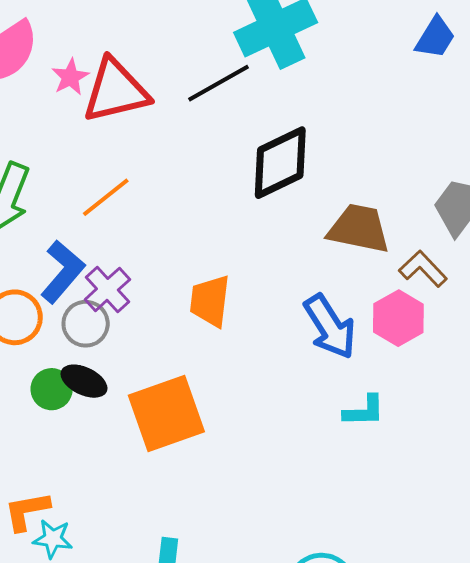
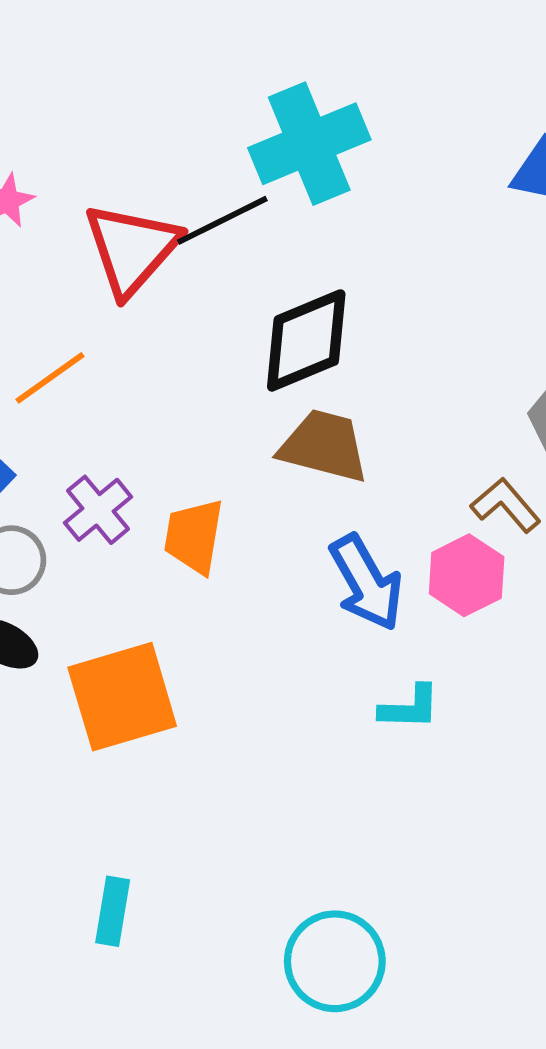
red triangle: (116, 91) -> (132, 249), moved, turned -38
brown trapezoid: (359, 229) -> (324, 446), moved
purple cross: (107, 289) -> (98, 510), moved

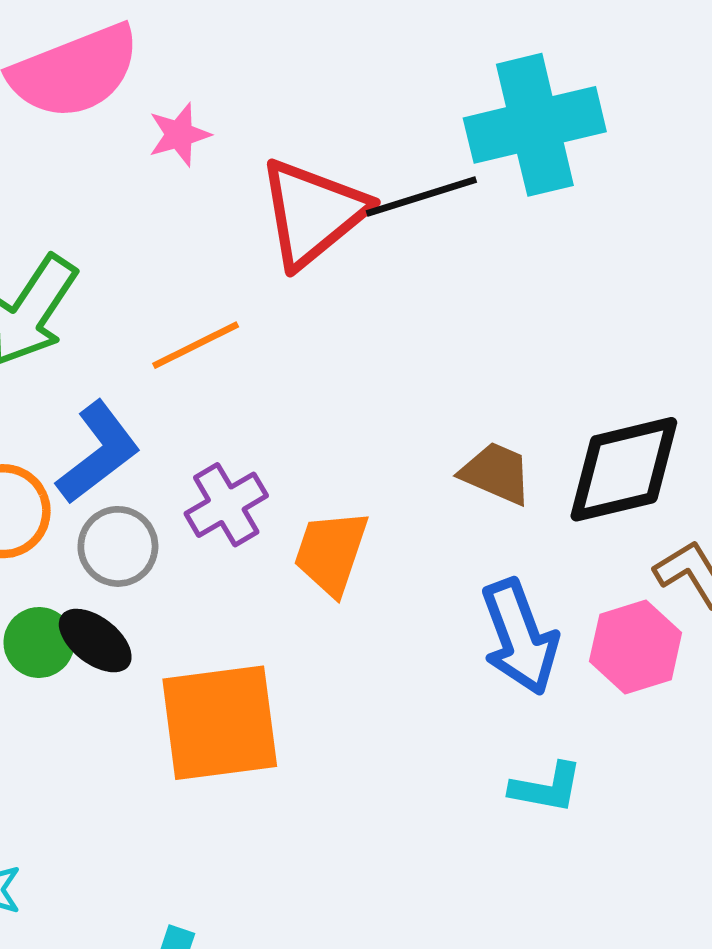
black diamond: (306, 340) -> (624, 469), moved
brown trapezoid: (324, 446) -> (496, 473), size x0.7

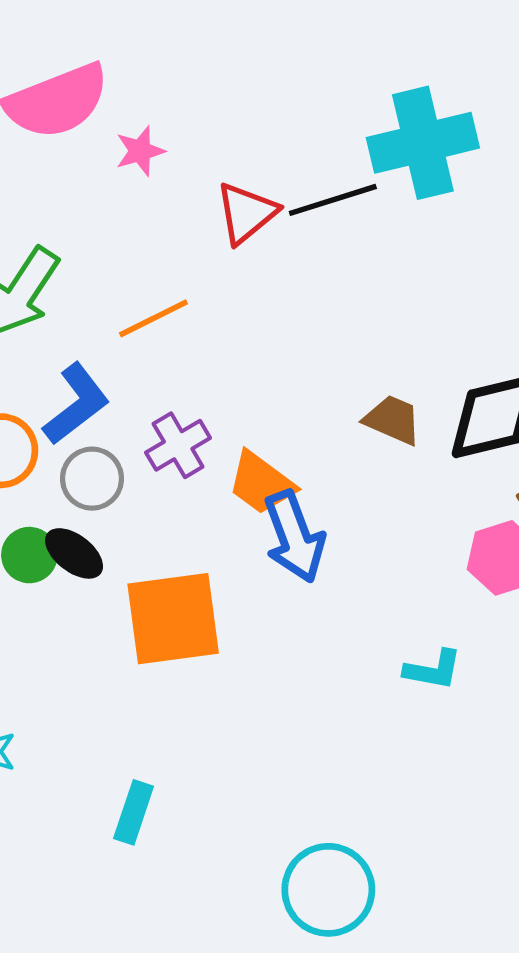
red triangle: (313, 213) -> (246, 213), size x0.7
orange trapezoid: (331, 552) -> (261, 483), turned -72
blue arrow: (520, 637) -> (294, 537), moved

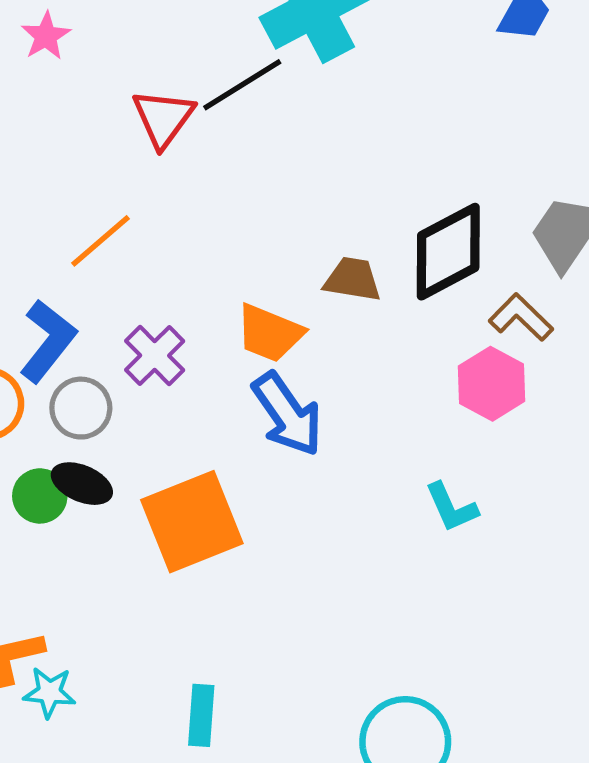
pink star: (140, 151) -> (46, 36), moved
orange trapezoid: (261, 483) -> (270, 333), moved
cyan L-shape: (433, 670) -> (451, 507), turned 70

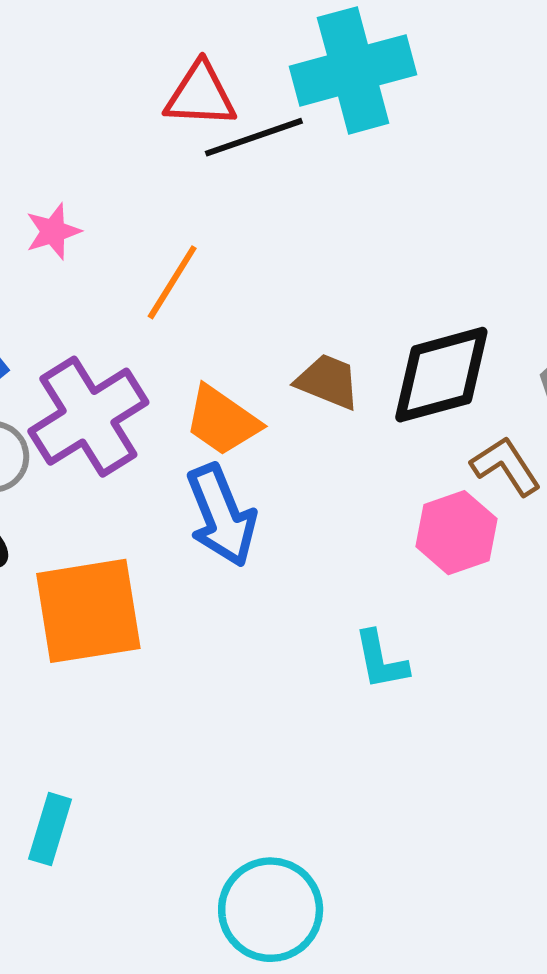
pink star: (46, 36) -> (53, 231), moved
red triangle: (163, 118) -> (200, 95), moved, turned 44
orange line: (100, 241) -> (172, 282), moved, turned -30
purple cross: (155, 356) -> (88, 417), size x1.6

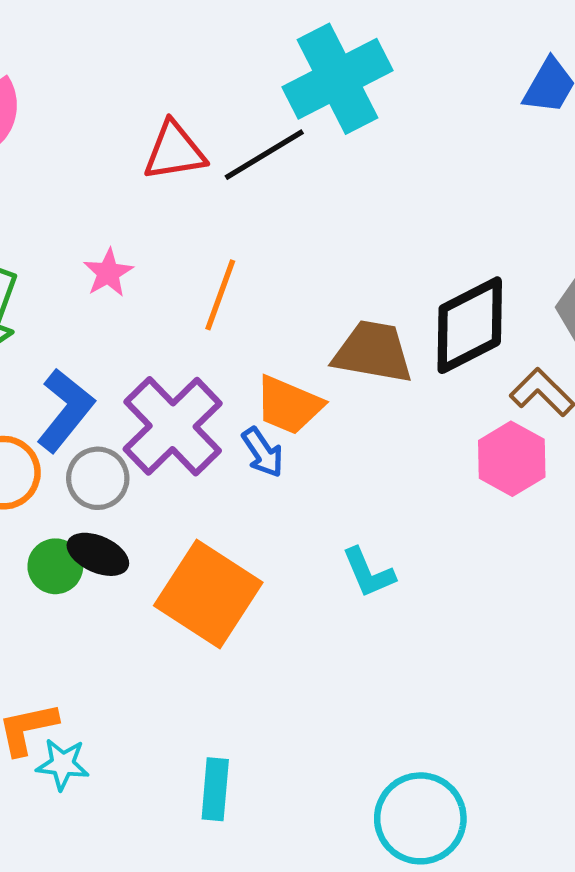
red triangle: (200, 95) -> (174, 151), moved
brown trapezoid: (328, 381) -> (373, 352), size x1.4
blue arrow: (222, 515) -> (263, 452), moved, size x0.6
orange square: (88, 611) -> (208, 594), turned -36
cyan L-shape: (381, 660) -> (368, 573), moved

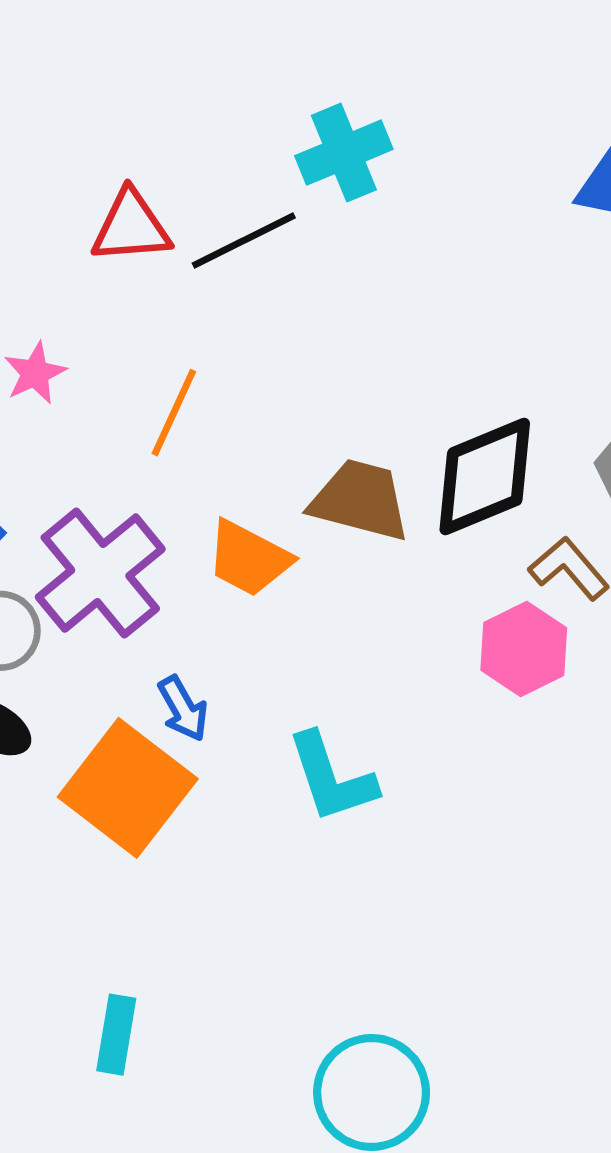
cyan cross: (338, 79) -> (344, 153), size x0.7
blue arrow: (263, 452) -> (183, 709), moved
cyan L-shape: (368, 573) -> (332, 778), size x1.4

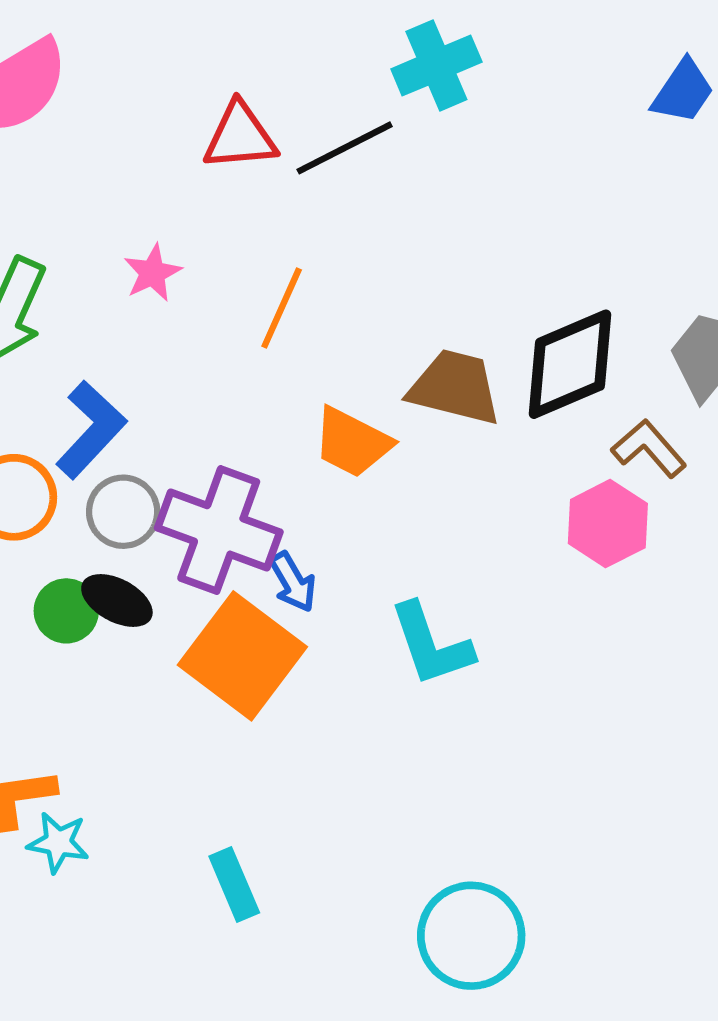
purple cross: (100, 573) -> (219, 530), moved, turned -30
cyan rectangle: (116, 1035) -> (234, 884), turned -32

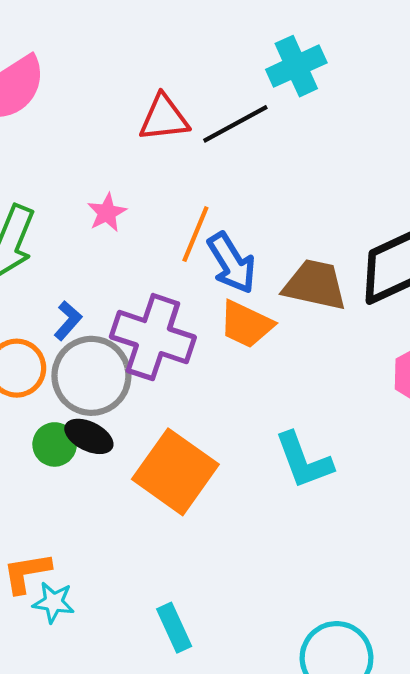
blue L-shape: (91, 430) -> (68, 321), size x0.6
gray circle: (123, 512) -> (91, 376), size x1.6
purple cross: (219, 530) -> (153, 337), moved
blue arrow: (293, 582) -> (232, 263), moved, size x1.5

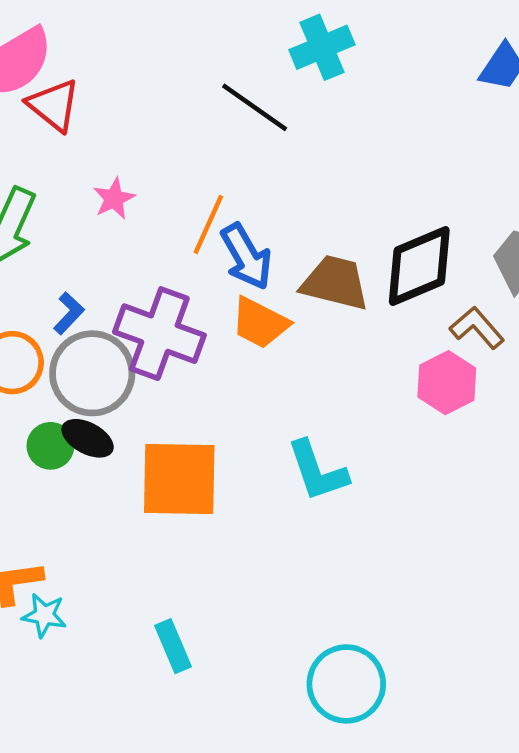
red triangle: (164, 118) -> (54, 105), moved, turned 44
black line: (235, 124) -> (255, 107), turned 62
orange square: (175, 472) -> (179, 479), turned -36

